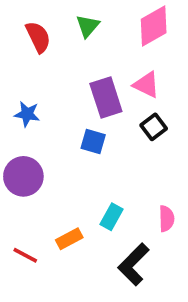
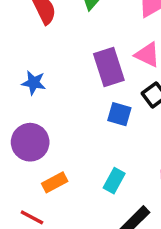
blue square: (93, 142) -> (119, 114), moved
orange rectangle: (69, 239) -> (55, 182), moved

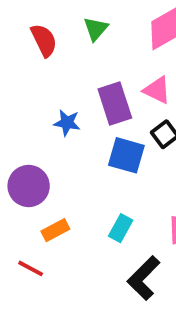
blue star: (34, 83) -> (67, 123), moved
blue square: (119, 114) -> (126, 155), size x1.4

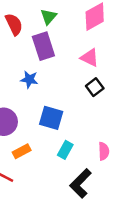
purple rectangle: (115, 104) -> (43, 46), moved
blue square: (126, 155) -> (51, 118), moved

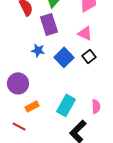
blue square: (51, 118) -> (64, 57), moved, turned 30
cyan rectangle: (65, 150) -> (66, 105), size x1.5

